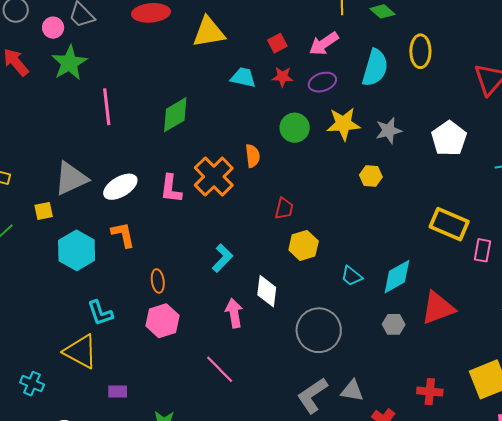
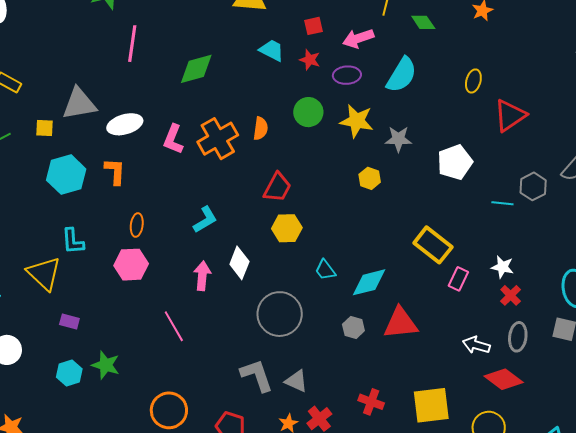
yellow ellipse: (420, 51) -> (473, 81), moved, size x0.7
red trapezoid: (284, 208) -> (277, 187), size x1.4
gray L-shape: (312, 395) -> (257, 375), turned 90

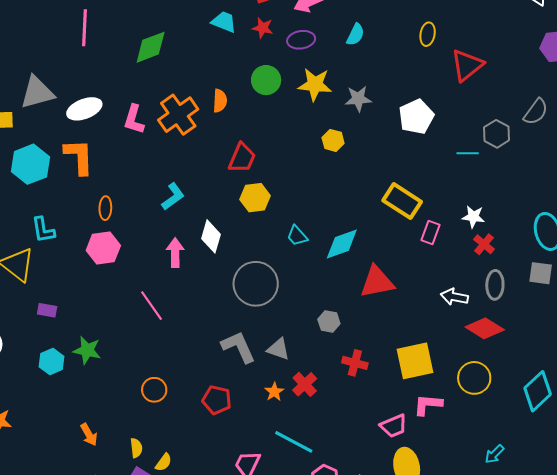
cyan semicircle: (402, 75) -> (355, 34), size x0.6
orange L-shape: (115, 171) -> (79, 157), size x1.4
gray hexagon: (353, 328) -> (329, 322), moved
orange circle: (169, 410) -> (154, 390), size x0.7

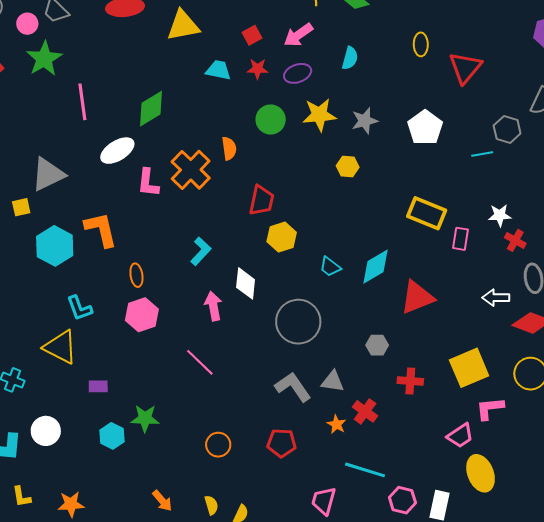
white ellipse: (84, 109) -> (117, 151), moved

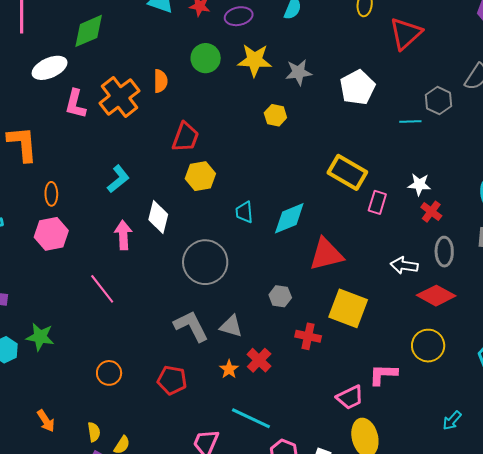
cyan trapezoid: (330, 267) -> (244, 212), turned 40
yellow square: (469, 368) -> (348, 308), moved, turned 36

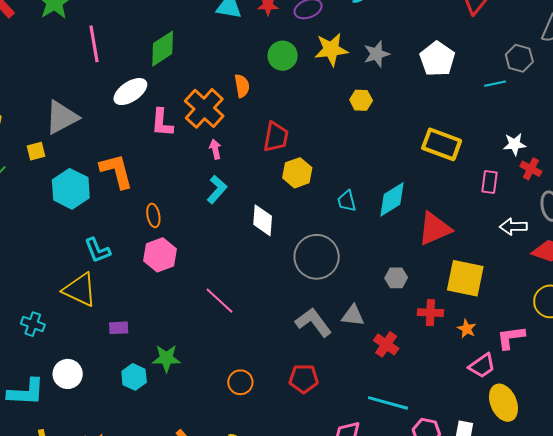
pink rectangle: (377, 202) -> (489, 182), moved
pink arrow: (123, 235) -> (215, 149), moved, size x0.7
orange star: (229, 369) -> (467, 329), moved

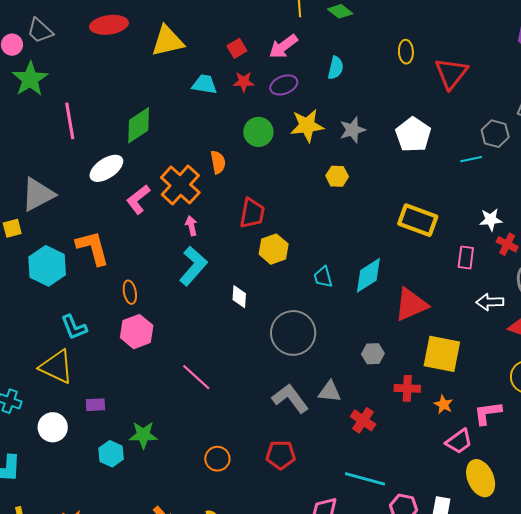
pink L-shape: (162, 123) -> (138, 199), turned 48
cyan L-shape: (217, 189) -> (193, 266), size x1.4
white diamond: (263, 220) -> (239, 297), size x0.7
white circle: (68, 374) -> (53, 427), moved

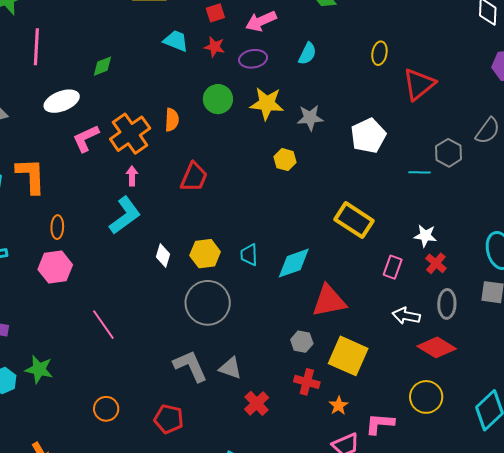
green diamond: (139, 125) -> (102, 66), size x0.6
yellow hexagon: (274, 249) -> (205, 254), moved
gray hexagon: (373, 354) -> (302, 342), moved

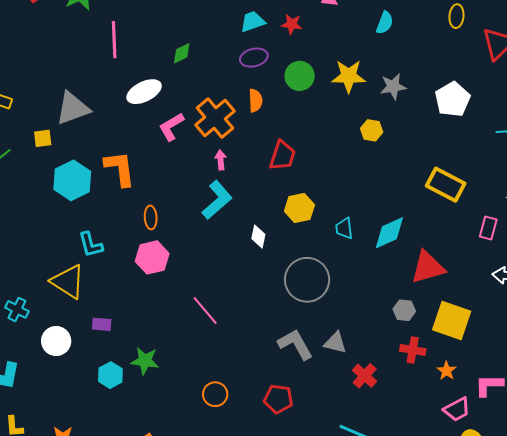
cyan trapezoid: (176, 41) -> (253, 22), turned -36
purple ellipse: (253, 59) -> (254, 58), moved
yellow hexagon: (205, 254) -> (299, 208), moved

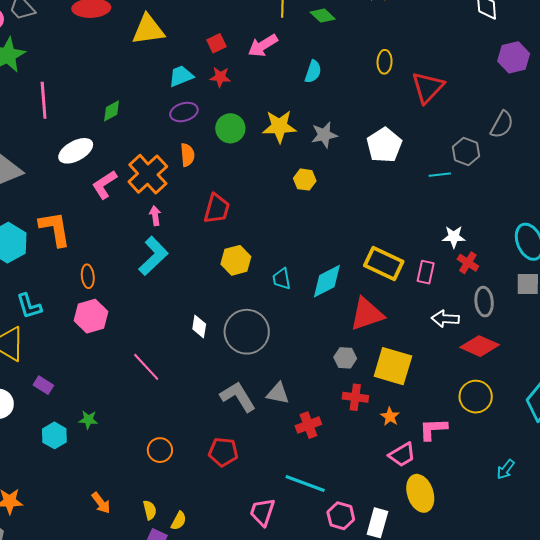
yellow rectangle: (446, 185) -> (384, 263), moved
white diamond: (258, 237) -> (199, 326), moved
purple rectangle: (102, 324) -> (43, 385), turned 30
green star: (145, 361) -> (88, 420), size x0.7
red cross: (365, 376) -> (308, 425), turned 30

